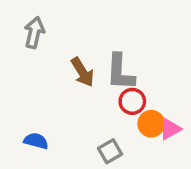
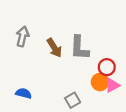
gray arrow: (34, 33) -> (22, 36), moved
red circle: (132, 101) -> (107, 67), moved

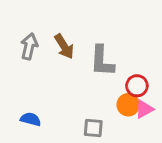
brown arrow: (54, 48) -> (64, 46), moved
gray square: (73, 100) -> (93, 128), turned 35

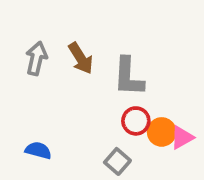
red circle: (137, 86) -> (136, 121), moved
gray square: (93, 128) -> (117, 161), turned 36

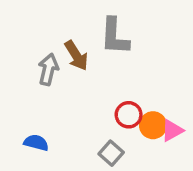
gray arrow: (36, 58) -> (48, 69), moved
gray L-shape: (129, 77) -> (115, 36), moved

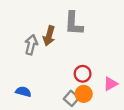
brown arrow: (76, 55) -> (49, 36), turned 48
orange circle: (153, 125) -> (84, 94), moved

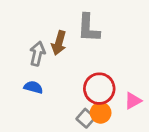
red circle: (83, 74) -> (99, 89), size x1.5
blue semicircle: (23, 92) -> (33, 87), moved

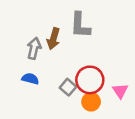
pink triangle: (133, 101) -> (120, 91), turned -35
gray square: (86, 118) -> (68, 87), moved

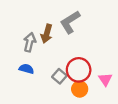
gray L-shape: (80, 25) -> (70, 22), turned 55

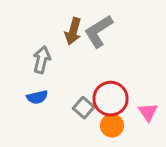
brown arrow: (47, 34) -> (73, 31), moved
blue semicircle: (26, 69) -> (37, 97), turned 152

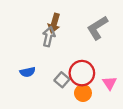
gray L-shape: (99, 31) -> (97, 28), moved
gray arrow: (42, 60) -> (49, 37), moved

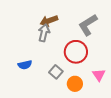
brown arrow: (54, 23) -> (49, 21), turned 54
red circle: (82, 73) -> (76, 52), moved

